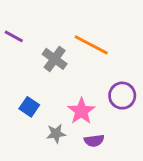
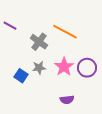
pink star: (81, 111) -> (64, 67), moved
gray star: (56, 134) -> (39, 68), moved

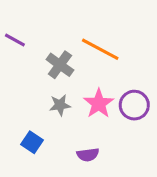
blue square: (21, 76) -> (32, 142), moved
purple semicircle: (67, 100) -> (88, 155), moved

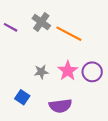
gray cross: (60, 65) -> (41, 22), moved
purple semicircle: (88, 155) -> (60, 106), size x1.5

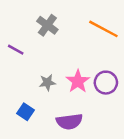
purple line: (11, 27) -> (16, 50), moved
orange line: (69, 34) -> (103, 29), moved

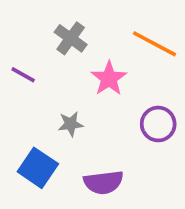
pink star: (78, 81) -> (109, 78), moved
blue square: (25, 112) -> (38, 168), size x1.5

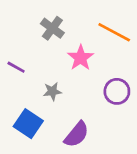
purple line: (23, 75) -> (16, 67), moved
purple semicircle: (103, 182) -> (77, 134), turned -44

